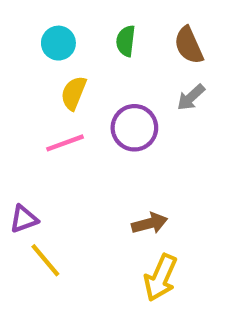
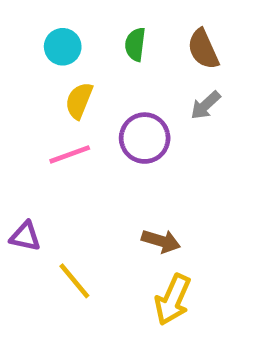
purple triangle: (24, 219) -> (25, 236), turned 32
brown arrow: (150, 223) -> (161, 241), turned 32
yellow line: (45, 260) -> (74, 281), moved

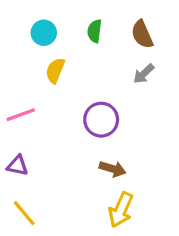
purple circle: (145, 138) -> (101, 120), moved
pink line: (70, 154) -> (21, 115), moved
yellow line: (74, 281) -> (24, 213), moved

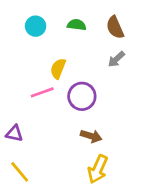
green semicircle: (95, 31) -> (77, 25), turned 90
yellow semicircle: (55, 70) -> (58, 69), moved
pink line: (21, 115) -> (42, 92), moved

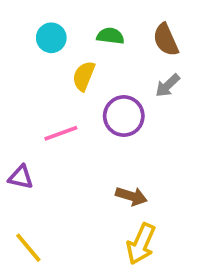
yellow semicircle: (58, 69) -> (84, 76), moved
purple circle: (82, 96) -> (124, 116), moved
purple triangle: (14, 133) -> (21, 177), moved

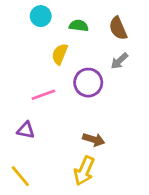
cyan circle: (51, 38) -> (41, 16), moved
purple triangle: (21, 177) -> (26, 130), moved
yellow arrow: (141, 244) -> (84, 171), moved

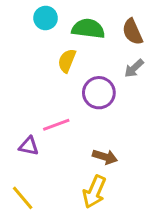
green semicircle: (79, 26) -> (88, 29), size x1.5
pink line: (43, 95) -> (56, 125), moved

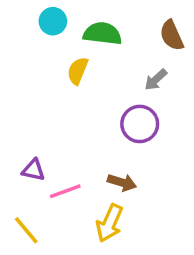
brown semicircle: (132, 32) -> (172, 35), moved
purple circle: (99, 93) -> (140, 124), moved
pink line: (56, 125) -> (65, 191), moved

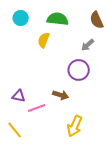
cyan circle: (53, 21) -> (21, 18), moved
brown arrow: (122, 182) -> (61, 95), moved
yellow arrow: (110, 223) -> (75, 126), moved

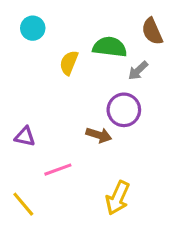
green semicircle: (58, 19) -> (110, 47), moved
brown arrow: (61, 95) -> (99, 135), moved
purple triangle: (19, 96) -> (25, 137), moved

